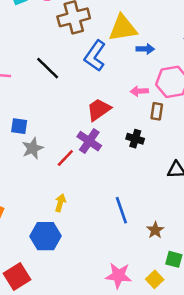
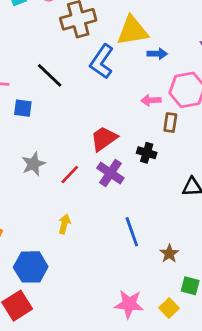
red trapezoid: (99, 109) -> (104, 139), moved
blue square: (19, 126) -> (23, 108), moved
purple cross: (89, 141) -> (110, 173), moved
blue hexagon: (46, 236) -> (31, 267), moved

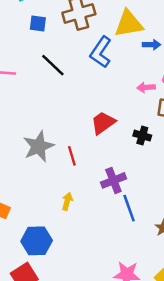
blue square: (23, 108) -> (38, 23), moved
gray star: (33, 164) -> (39, 146), size x1.4
purple cross: (110, 173) -> (113, 180), moved, turned 35
red line: (70, 174) -> (72, 156), turned -60

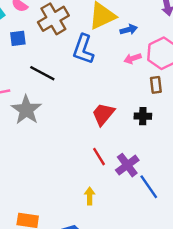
pink arrow: (146, 87) -> (133, 59), moved
gray star: (39, 146) -> (26, 110), moved
red line: (72, 156) -> (99, 157), moved

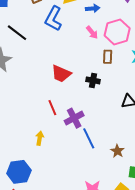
pink arrow: (133, 59) -> (92, 32), turned -120
red trapezoid: (103, 114) -> (61, 74), turned -115

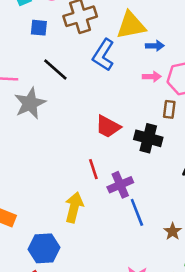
pink arrow: (92, 32) -> (152, 77), turned -56
black cross: (93, 80) -> (148, 138), size x1.5
yellow arrow: (40, 138) -> (74, 207), size x1.6

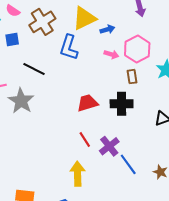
pink arrow: (152, 77) -> (111, 54), turned 32
red trapezoid: (108, 127) -> (87, 103), turned 150

